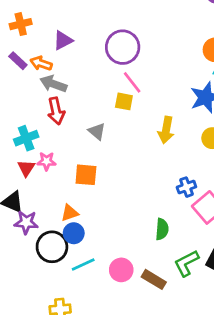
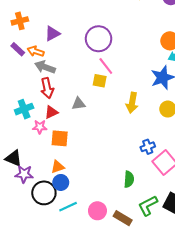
gray triangle: (97, 131) -> (79, 104), turned -48
red triangle: (26, 168) -> (51, 112), moved, turned 32
orange square: (86, 175) -> (60, 138), moved

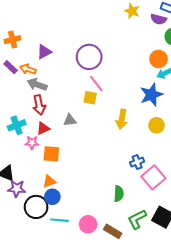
cyan line: (68, 207) -> (60, 220), turned 30

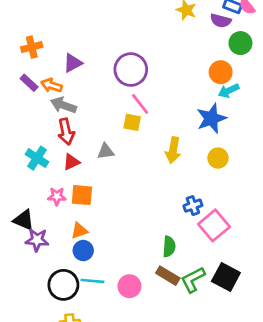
cyan cross: (17, 125) -> (37, 158), turned -36
pink star: (32, 143) -> (57, 196), moved
black circle: (36, 207) -> (63, 285), moved
brown rectangle: (113, 231) -> (168, 276), moved

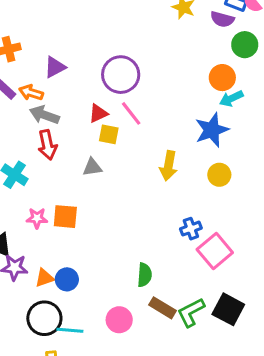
yellow square: (132, 122) -> (109, 134), moved
red triangle: (71, 162) -> (98, 113), moved
orange triangle: (79, 231) -> (44, 278), moved
green semicircle: (169, 247) -> (145, 275), moved
cyan line: (92, 281) -> (70, 330), moved

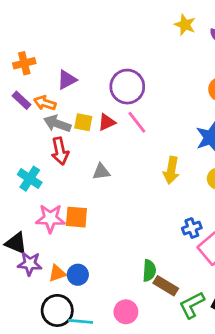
yellow square: (109, 134) -> (83, 122), moved
pink star: (37, 218) -> (50, 218), size x1.5
brown rectangle: (163, 308) -> (166, 286), moved

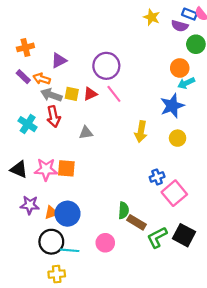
cyan cross: (30, 179) -> (28, 124), moved
black triangle: (16, 243) -> (19, 169), moved
blue circle: (78, 275) -> (68, 214), size x1.5

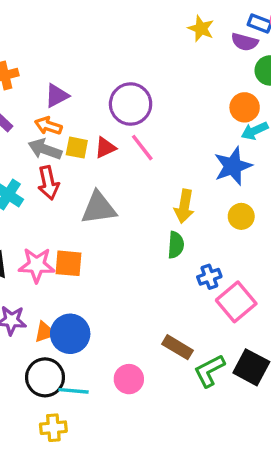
orange arrow: (42, 79) -> (48, 126), moved
gray triangle: (86, 133) -> (99, 208), size x1.6
green semicircle: (124, 210) -> (176, 245), moved

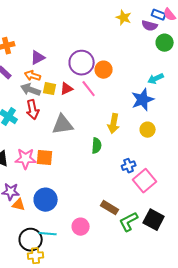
orange circle: (245, 107) -> (104, 70), moved
green semicircle: (176, 245) -> (97, 146), moved
orange triangle: (45, 332) -> (19, 205), moved, turned 32
black circle: (45, 377) -> (31, 240), moved

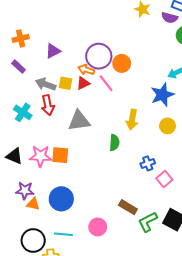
orange arrow: (33, 76) -> (86, 70), moved
pink square: (145, 181) -> (164, 179), size x0.7
black circle: (31, 240) -> (33, 241), moved

